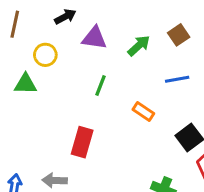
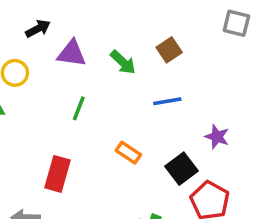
green arrow: (139, 46) -> (123, 62), turned 85
orange rectangle: (143, 112) -> (128, 153), moved

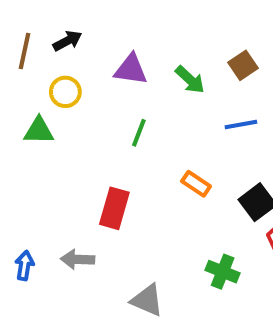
black arrow: (38, 29) -> (67, 41), moved

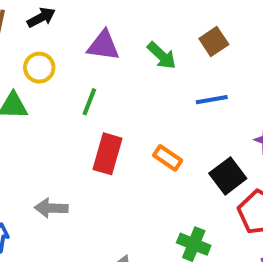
green line: (139, 133) -> (89, 102), moved
red rectangle: (114, 208) -> (107, 154), moved
gray arrow: (78, 259) -> (51, 208), moved

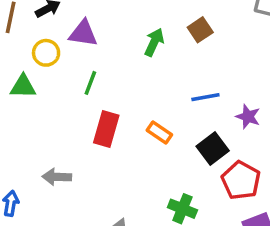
purple triangle: (103, 46) -> (83, 33), moved
green arrow: (162, 56) -> (154, 42), turned -108
blue line: (212, 100) -> (205, 97), moved

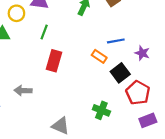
orange rectangle: (159, 133) -> (99, 56), moved

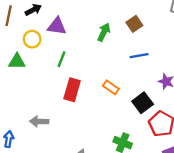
blue line: (116, 41) -> (139, 56), moved
orange rectangle: (99, 56) -> (111, 87), moved

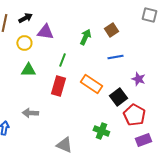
green line: (62, 59) -> (62, 60), moved
green triangle: (17, 62) -> (28, 70), moved
orange rectangle: (111, 87) -> (91, 84), size x1.5

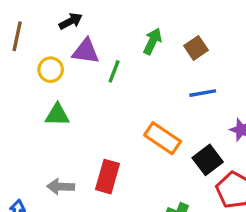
black arrow: (25, 18) -> (71, 21), moved
green arrow: (85, 37) -> (153, 41), moved
green line: (62, 60) -> (114, 71), moved
red rectangle: (58, 86) -> (107, 177), moved

